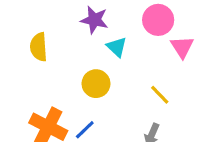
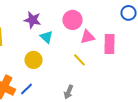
pink triangle: (182, 47) -> (88, 37), turned 49
yellow line: (160, 95) -> (80, 60), moved

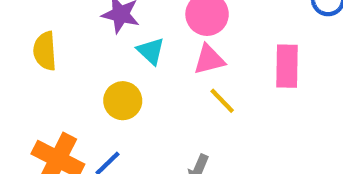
pink triangle: (88, 37) -> (209, 60), moved

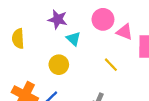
pink triangle: (209, 60) -> (124, 32), moved, turned 36

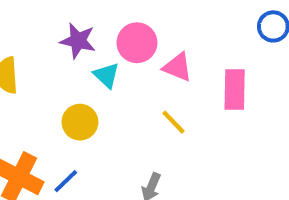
pink circle: (103, 19) -> (137, 43), moved
pink triangle: (124, 32) -> (178, 67), moved

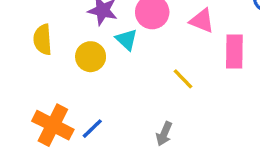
pink triangle: (178, 67) -> (202, 21), moved
yellow circle: (80, 122) -> (91, 57), moved

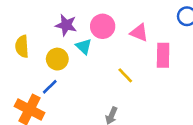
blue line: (92, 129) -> (50, 87), moved

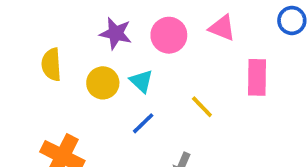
pink triangle: (139, 33) -> (222, 28), moved
cyan triangle: (84, 46) -> (141, 81), moved
blue line: (50, 87) -> (143, 123), moved

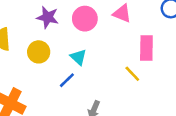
cyan triangle: (141, 81) -> (78, 57), moved
yellow line: (202, 107) -> (132, 74), moved

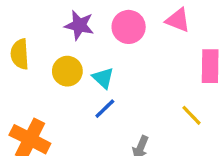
cyan triangle: (78, 57) -> (103, 78), moved
yellow line: (132, 74) -> (191, 115), moved

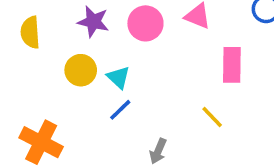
yellow semicircle: (20, 54) -> (30, 32), moved

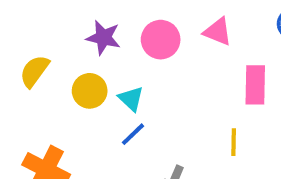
yellow semicircle: (30, 32) -> (34, 71), moved, turned 40
yellow line: (212, 117) -> (234, 142), turned 45

